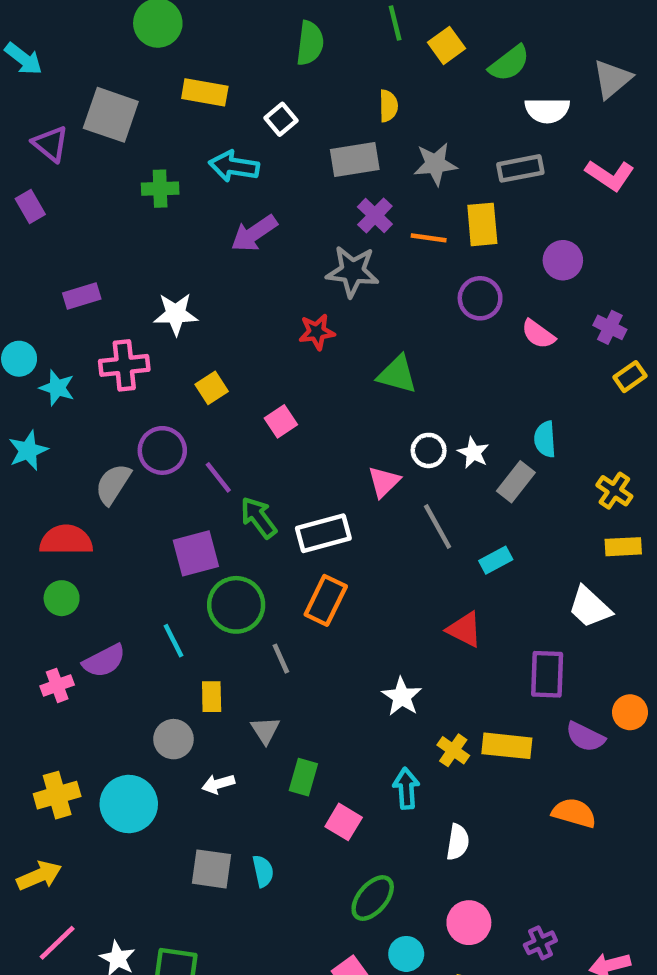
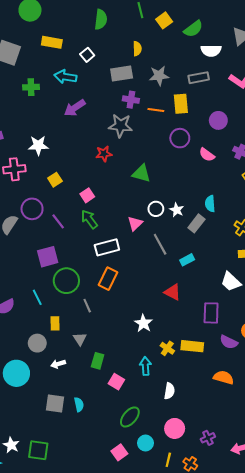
purple cross: (375, 215) -> (131, 100), turned -35
green arrow: (259, 518) -> (89, 219), moved

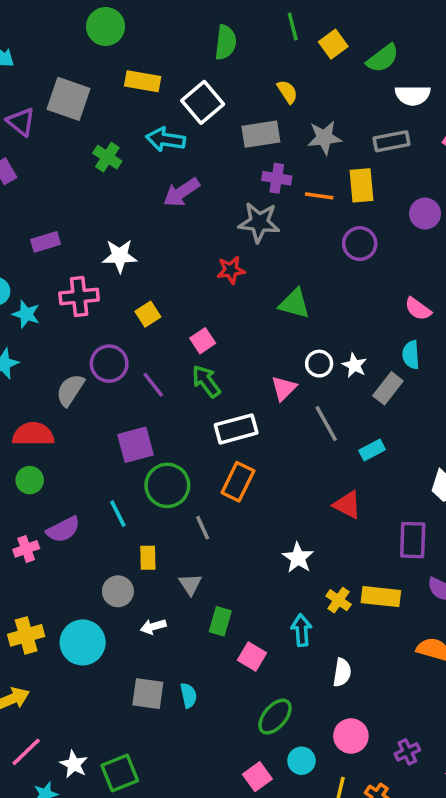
yellow semicircle: (137, 49) -> (287, 92), turned -32
white square: (87, 55) -> (203, 102), size x1.6
green cross: (31, 87) -> (107, 157), turned 35
pink semicircle: (207, 155) -> (418, 309), moved
green square: (38, 450) -> (120, 773), turned -30

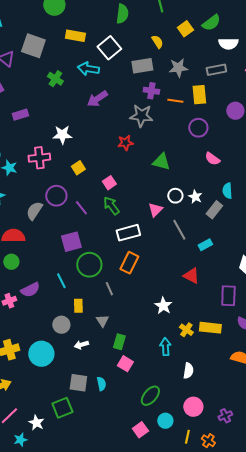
yellow square: (333, 44) -> (185, 29), moved
purple rectangle: (46, 242) -> (20, 115), moved
pink semicircle: (418, 309) -> (212, 159), moved
pink square: (252, 657) -> (125, 364), moved
green square: (120, 773) -> (62, 408), moved

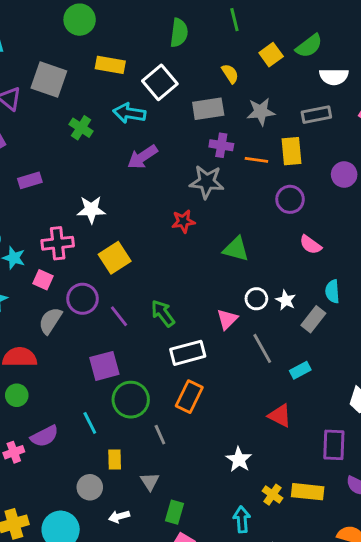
yellow square: (78, 168) -> (115, 258), size x1.5
pink square: (109, 183) -> (43, 280), moved, turned -32

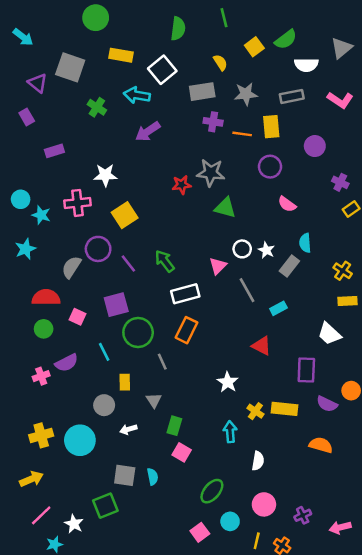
gray star: (207, 182) -> (211, 173), moved
pink square: (43, 280) -> (77, 317), moved

